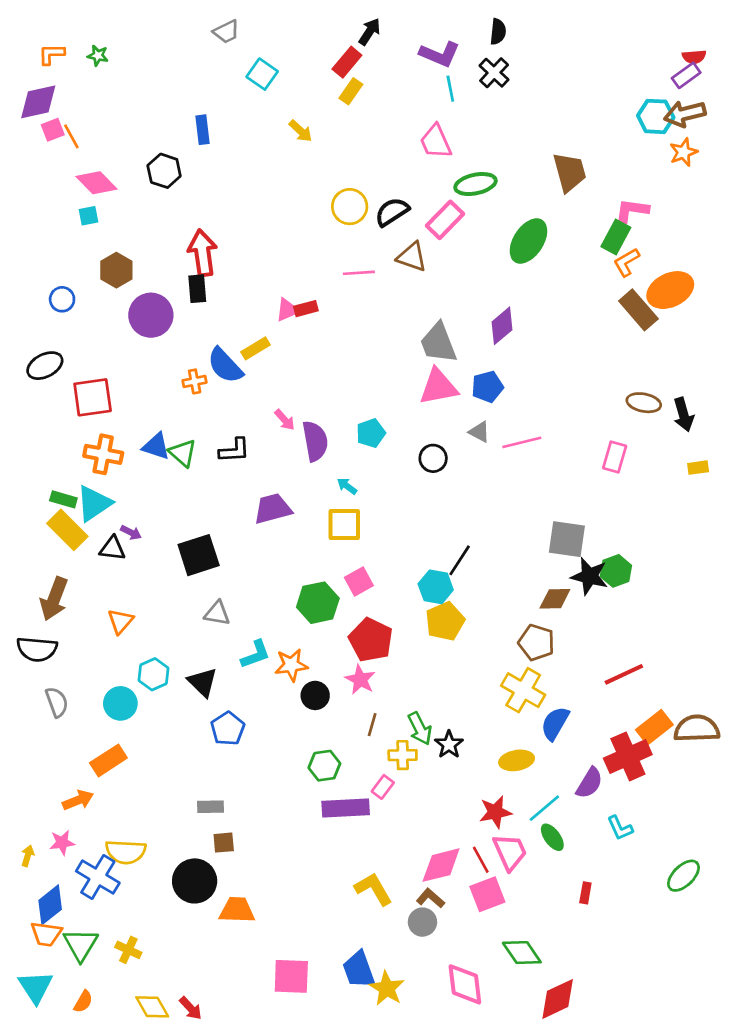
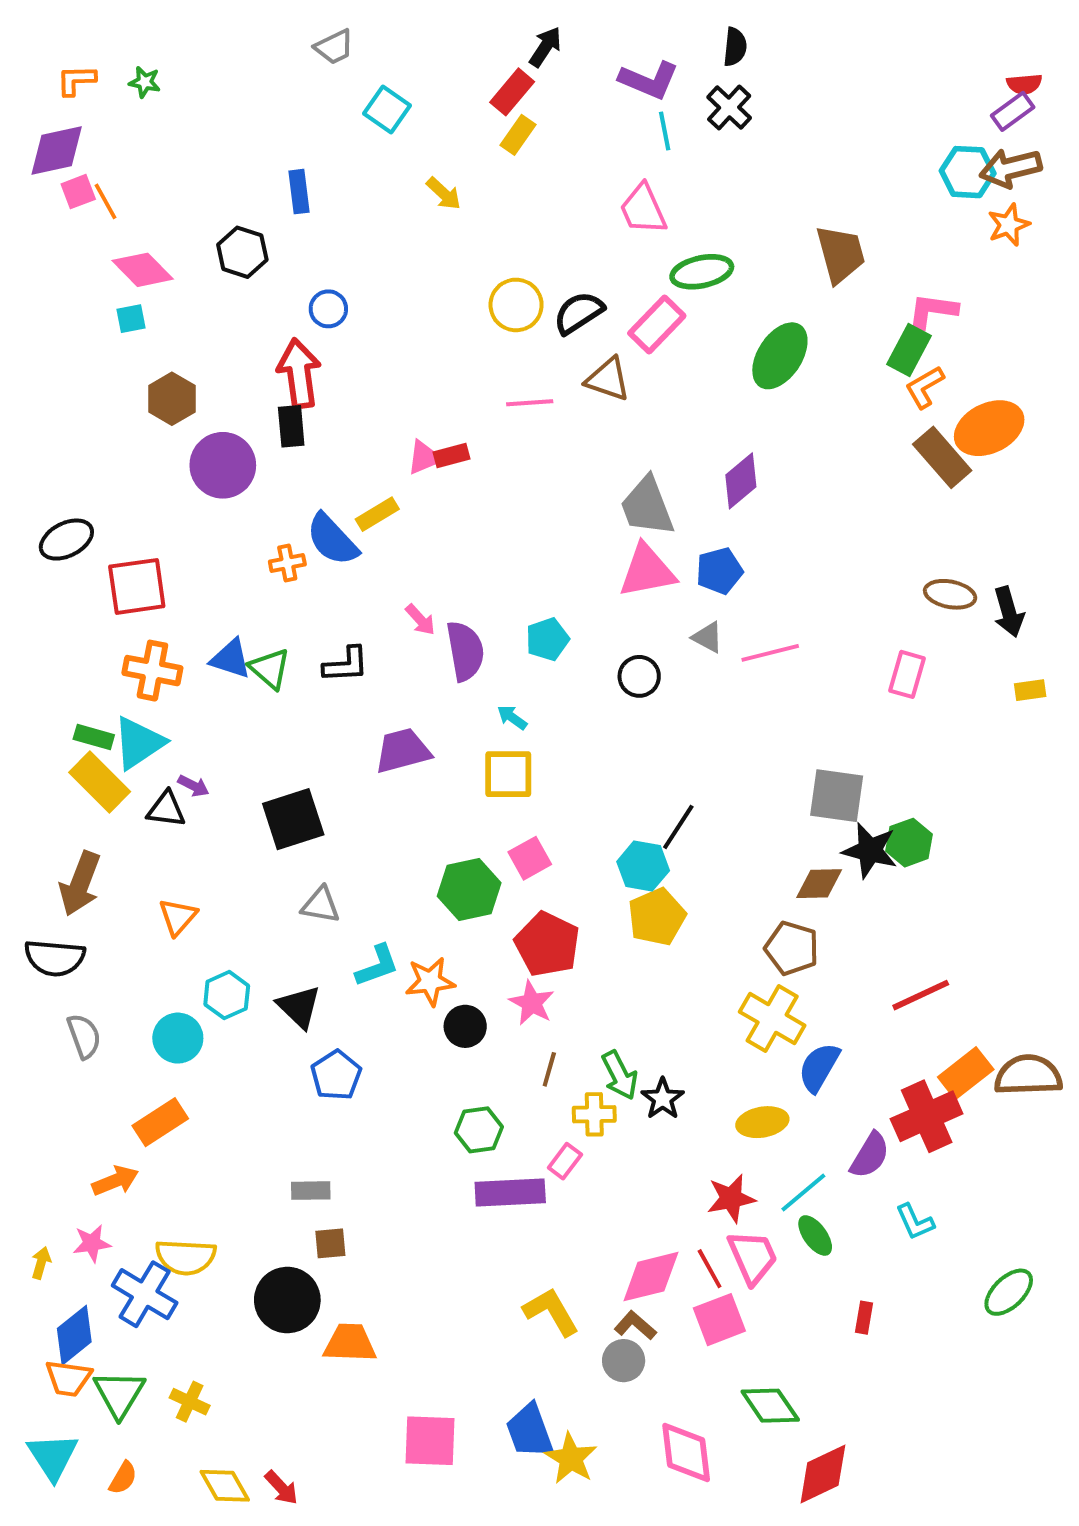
blue circle: (62, 299) -> (328, 309), moved

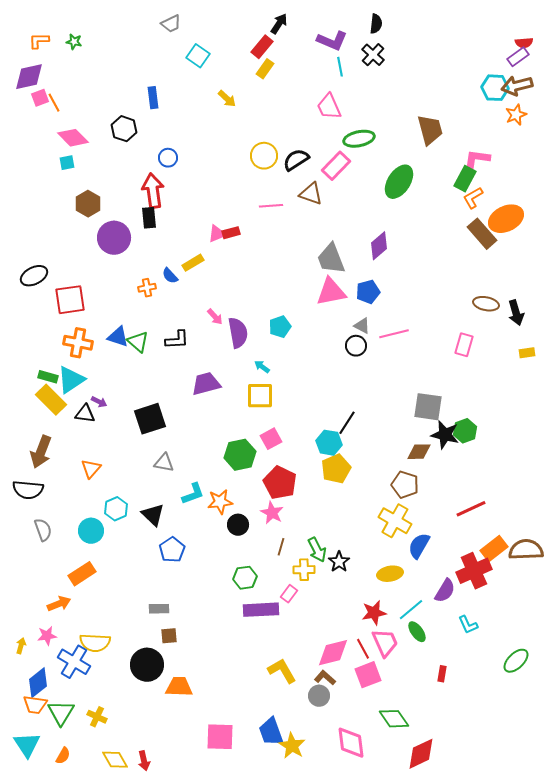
blue semicircle: (332, 540) -> (170, 276), size x0.6
black circle: (639, 676) -> (356, 346), moved
red arrow: (281, 1488) -> (144, 761), turned 30

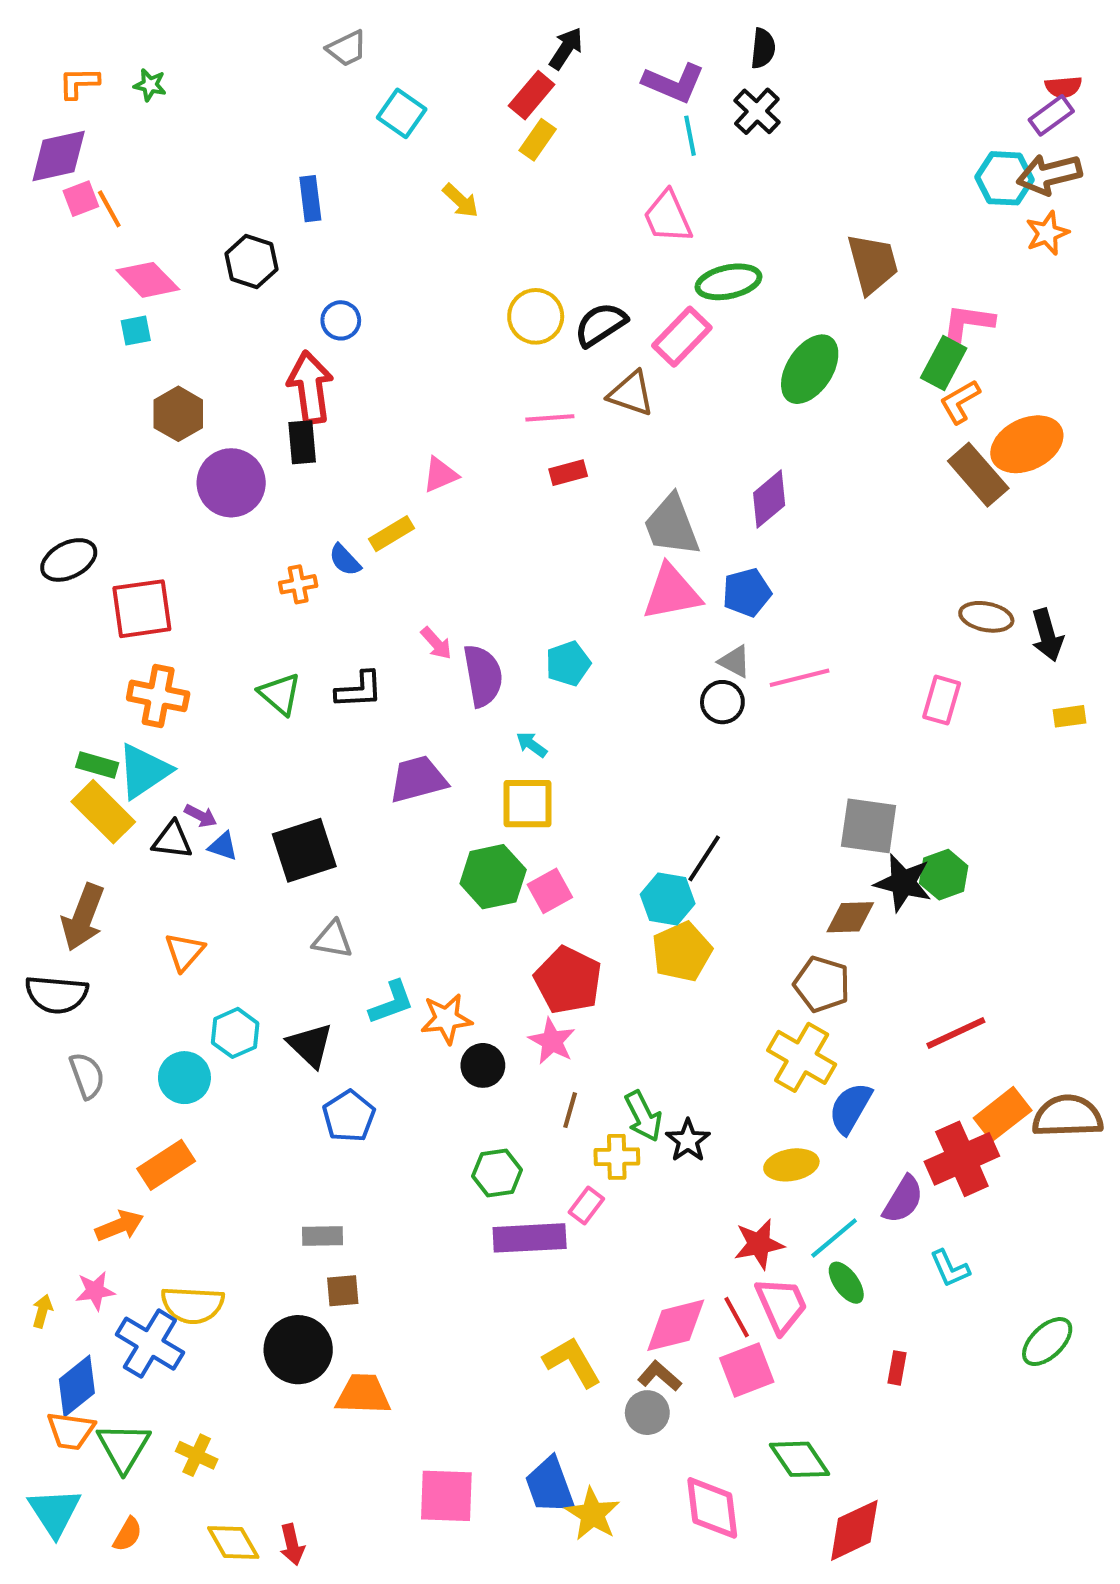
red rectangle: (231, 233) -> (568, 473), moved
blue triangle: (118, 337) -> (223, 846), moved, size x0.7
green hexagon: (240, 455) -> (493, 877), moved

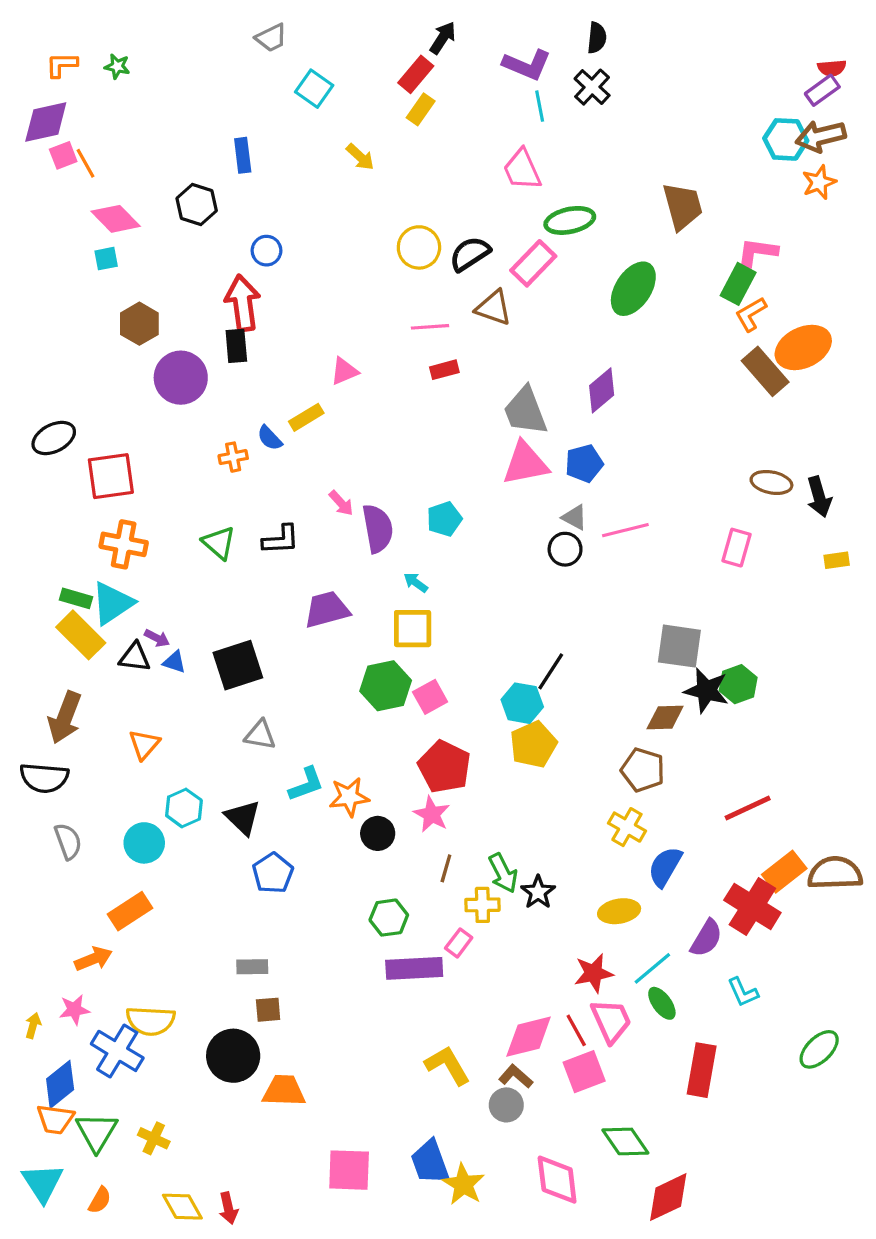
yellow cross: (802, 1057) -> (627, 827), size x0.7
red cross: (962, 1159) -> (752, 906), turned -34
red rectangle: (897, 1368) -> (702, 1070), size x2.0

